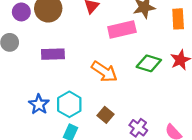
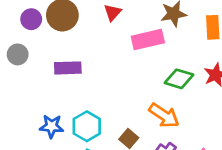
orange arrow: (104, 72) -> (164, 115), moved
blue star: (39, 104) -> (52, 126), turned -30

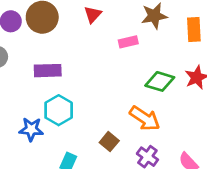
pink rectangle: (148, 40) -> (128, 42), size x0.6
cyan hexagon: (87, 126) -> (59, 110), moved

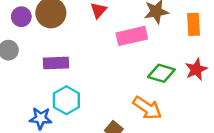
pink rectangle: (128, 42) -> (132, 36), size x1.6

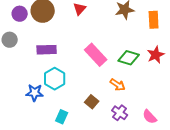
pink rectangle: (132, 36) -> (96, 55), moved, turned 60
orange arrow: (147, 108) -> (118, 85), size x0.7

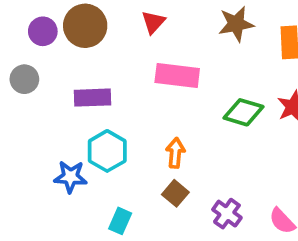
pink rectangle: (96, 55) -> (177, 75), moved, turned -40
orange arrow: (118, 85) -> (175, 153), moved, turned -119

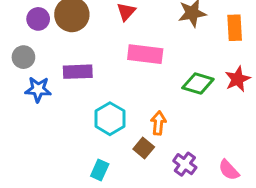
cyan hexagon: (107, 151) -> (110, 119), moved
orange arrow: (175, 153) -> (158, 123), moved
blue star: (70, 177) -> (38, 89), moved

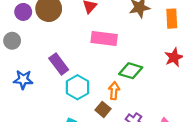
purple rectangle: (78, 72) -> (59, 64), moved, turned 55
green diamond: (198, 83) -> (131, 71), moved
blue star: (38, 89) -> (23, 80), moved

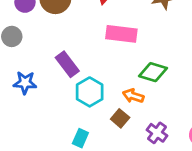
orange arrow: (114, 91) -> (133, 96), turned -77

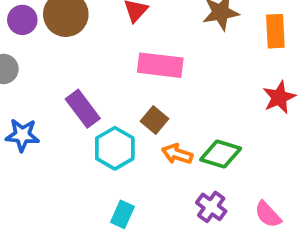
green diamond: (153, 72) -> (221, 154), moved
brown square: (120, 118) -> (155, 120), moved
cyan rectangle: (80, 138) -> (122, 214), moved

